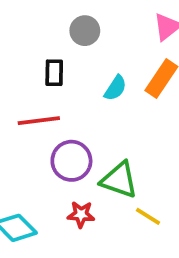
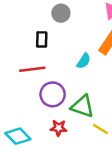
cyan semicircle: (115, 88) -> (84, 61), moved

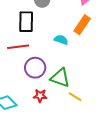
black rectangle: (42, 39) -> (26, 22), size x1.5
cyan semicircle: (84, 61) -> (61, 40), turned -104

